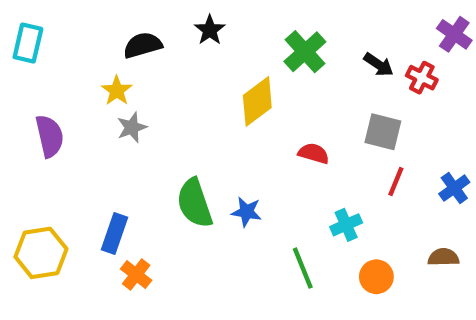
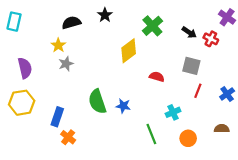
yellow hexagon: (41, 253) -> (22, 103), moved

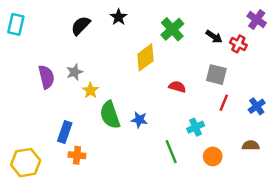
black semicircle: (71, 23) -> (81, 26), turned -30
yellow star: (58, 45) -> (90, 90), moved
purple semicircle: (25, 68) -> (46, 77), moved
yellow hexagon: (22, 103) -> (26, 163), moved
orange cross: (68, 137) -> (77, 155), turned -32

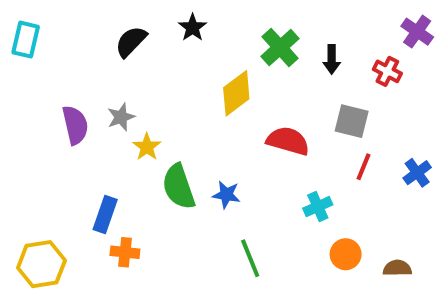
black arrow: (214, 37) -> (332, 59), moved, turned 56
red semicircle: (177, 87) -> (288, 141), size x1.5
brown semicircle: (251, 145) -> (397, 268), moved
green line: (171, 152) -> (250, 258), moved

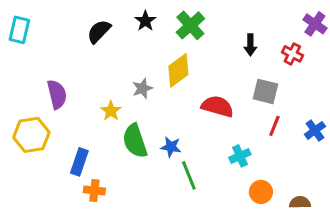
green cross: (280, 47) -> (190, 25), moved
gray star: (121, 117) -> (142, 88), moved
green line: (250, 258) -> (189, 175), moved
yellow hexagon: (41, 264) -> (31, 135), moved

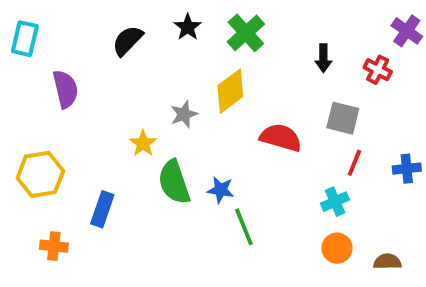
purple semicircle: (57, 94) -> (66, 89), moved
blue cross: (315, 130) -> (407, 169), turned 30
cyan cross: (240, 156) -> (335, 202), moved
orange cross: (94, 190) -> (54, 246), moved

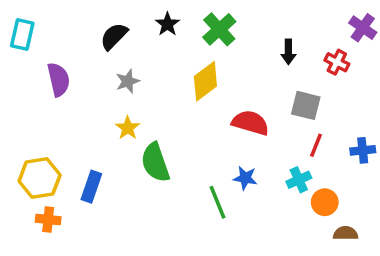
gray star: (184, 114) -> (128, 81), moved
yellow hexagon: (40, 174) -> (40, 178), moved
blue star: (221, 190) -> (245, 178), moved
orange circle: (337, 248) -> (325, 202), moved

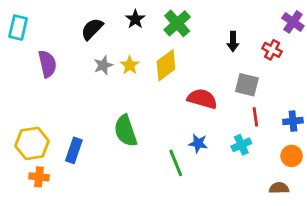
yellow star: (128, 128) -> (130, 65), moved
red line: (316, 145) -> (255, 117), turned -30
orange circle: (325, 202) -> (292, 156), moved

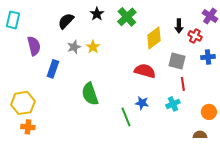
black arrow: (233, 42) -> (179, 26), moved
yellow diamond: (166, 65) -> (154, 38), moved
blue cross: (293, 121) -> (208, 57), moved
blue rectangle: (74, 150) -> (53, 69), moved

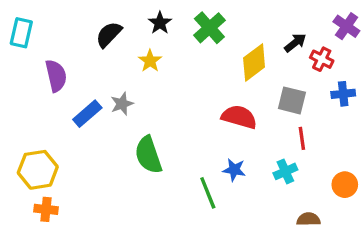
black arrow: (179, 26) -> (295, 43), turned -128
gray star: (74, 47) -> (122, 104), moved
yellow star: (93, 47) -> (150, 61), moved
blue rectangle: (53, 69) -> (87, 114), turned 30
brown semicircle: (200, 135) -> (308, 219), moved

